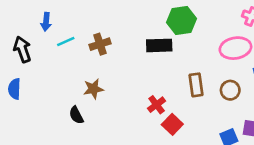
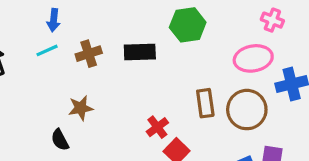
blue arrow: (46, 22) -> (54, 20), moved
black rectangle: (159, 45) -> (140, 52), moved
brown circle: (230, 90) -> (247, 110), size x1.6

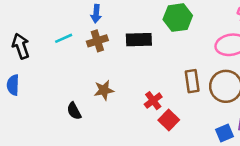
blue arrow: (54, 20) -> (96, 14), moved
brown star: (81, 108) -> (104, 90), moved

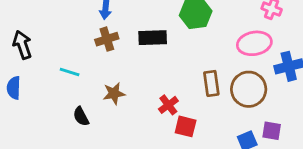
cyan line: (64, 38) -> (70, 72), moved, turned 42
red square: (169, 120) -> (186, 126), turned -30

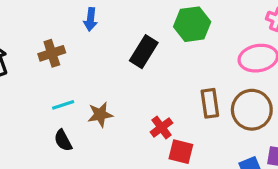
black rectangle: (153, 38) -> (144, 52), turned -56
brown cross: (107, 39) -> (52, 53), moved
cyan line: (70, 72) -> (63, 105), moved, turned -36

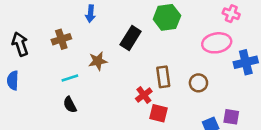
brown rectangle: (210, 103) -> (163, 77), moved
brown circle: (252, 110) -> (198, 83), moved, size x0.6
brown star: (100, 115) -> (98, 61), moved

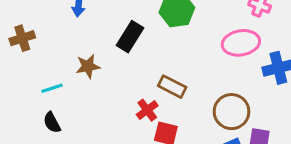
brown cross: (61, 39) -> (22, 38), moved
brown rectangle: (163, 77) -> (172, 87), turned -55
brown circle: (198, 83) -> (232, 112), moved, size x1.5

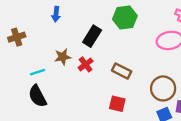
red cross: (147, 110) -> (86, 64), moved
black semicircle: (52, 123) -> (37, 96), size x1.5

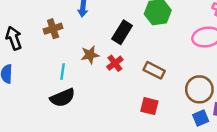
brown cross: (17, 37) -> (53, 29), moved
cyan line: (37, 72) -> (63, 72), turned -64
black semicircle: (37, 96) -> (63, 98), turned -85

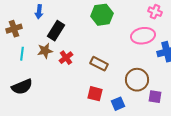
black rectangle: (122, 32) -> (56, 31), moved
cyan line: (63, 72) -> (22, 54), moved
blue square: (201, 118) -> (118, 104), moved

